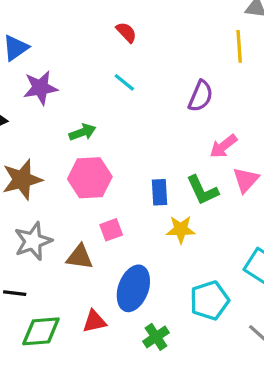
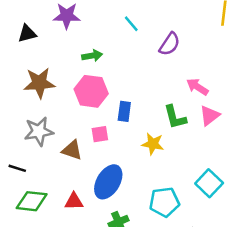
purple semicircle: (201, 96) -> (170, 44), moved
pink arrow: (223, 146) -> (197, 87), turned 60
blue rectangle: (160, 192) -> (124, 111), moved

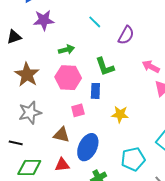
brown star: (39, 83) -> (27, 75), turned -30
green L-shape: (175, 117) -> (105, 67), moved
brown triangle: (72, 150) -> (61, 135), moved

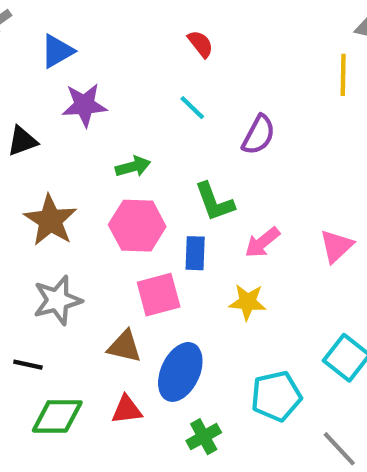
pink arrow: (151, 67) -> (262, 242), moved, turned -66
pink square: (78, 110) -> (159, 295), size x1.5

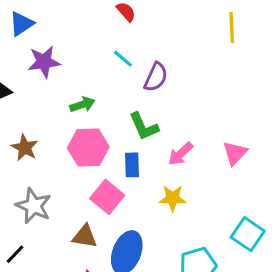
purple semicircle: (259, 135) -> (156, 77), moved
brown star: (50, 220) -> (25, 148), size x0.7
pink square: (159, 295) -> (107, 197), turned -32
gray star: (57, 300) -> (34, 206), turned -30
black line: (28, 365) -> (15, 254), turned -55

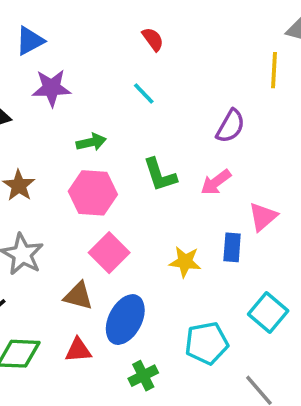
purple semicircle: (156, 77) -> (230, 126), moved
pink arrow: (181, 154) -> (216, 182), moved
blue rectangle: (132, 165) -> (232, 247), moved

